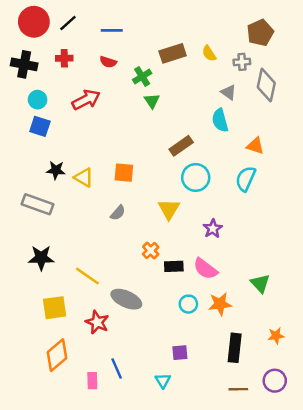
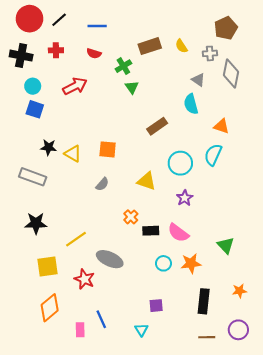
cyan circle: (196, 177) -> (180, 163), moved
yellow triangle: (169, 209) -> (147, 181), turned -42
yellow line: (87, 276) -> (76, 239), turned -70

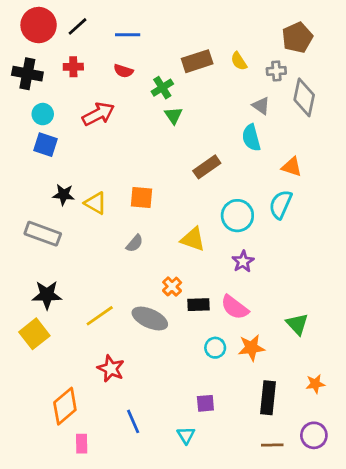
gray ellipse: (110, 259) -> (150, 318), moved
yellow square: (47, 267) -> (34, 334), moved, turned -30
pink rectangle: (80, 330) -> (82, 444), moved

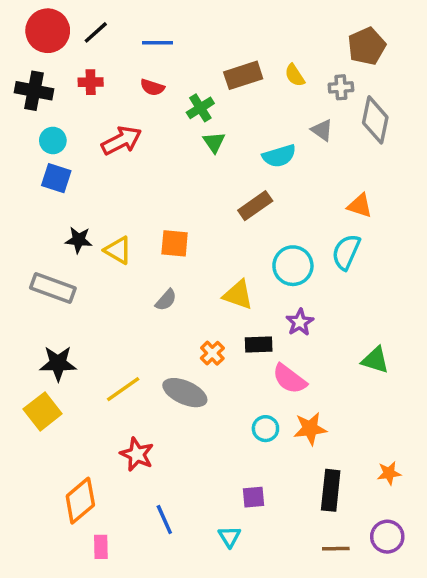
cyan semicircle: (251, 138) -> (279, 156), moved, turned -92
black rectangle: (198, 305) -> (259, 345), moved
green triangle: (297, 324) -> (375, 360), moved, turned -30

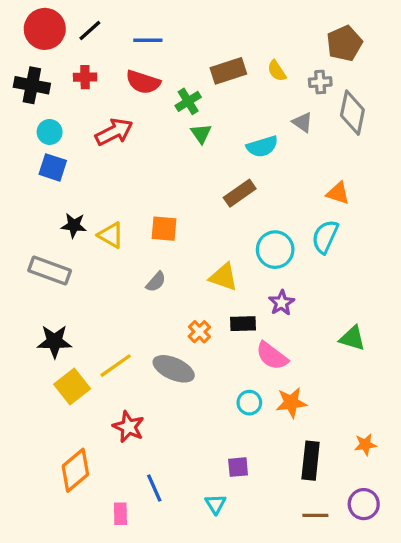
red semicircle: (152, 87) -> (143, 82), size x1.5
yellow square: (43, 411) -> (72, 387), moved
pink rectangle: (101, 547) -> (120, 514), moved

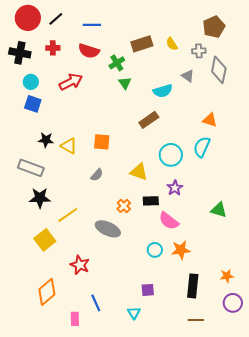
black star: (54, 341) -> (40, 198), moved
yellow line: (116, 366) -> (68, 215), moved
purple circle: (364, 504) -> (233, 303), moved

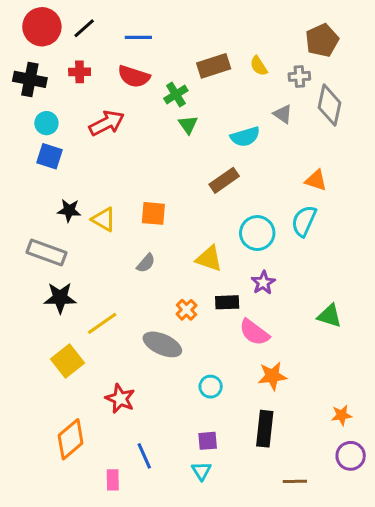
cyan circle: (155, 250) -> (211, 387), moved
black rectangle: (193, 286) -> (265, 429), moved
purple square: (148, 290) -> (208, 441), moved

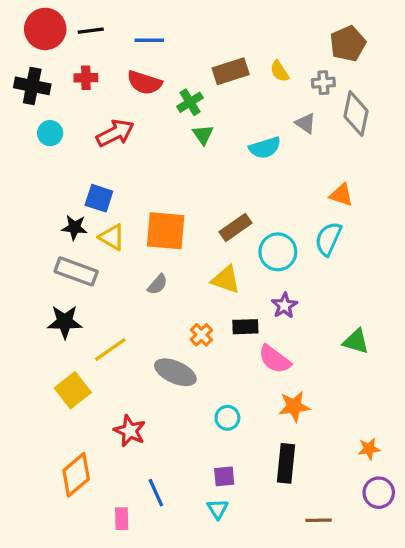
black line: (84, 28) -> (91, 31), turned 35
blue square: (49, 156) -> (99, 198), moved
brown rectangle: (224, 180) -> (236, 227), moved
orange square: (153, 213) -> (166, 231), size x1.5
gray rectangle: (46, 253) -> (76, 271), moved

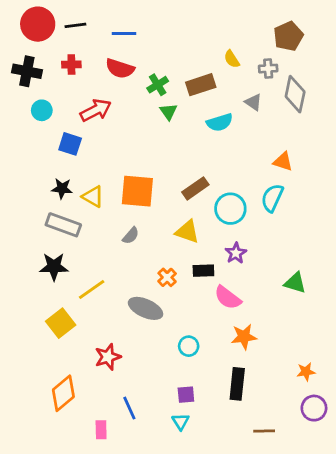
brown rectangle: (231, 71) -> (201, 85), moved
blue square: (99, 198) -> (70, 144), moved
red star: (130, 431) -> (108, 357), turned 30

